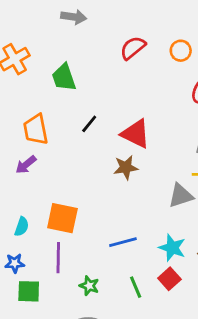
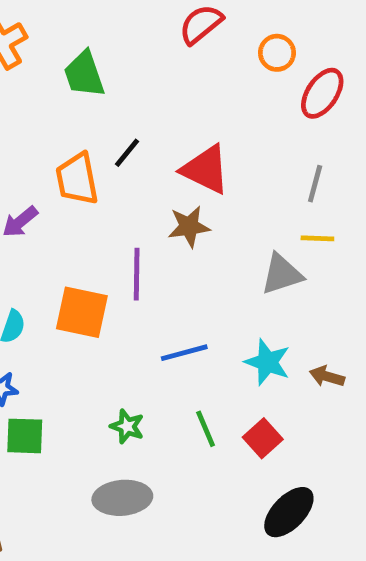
orange circle: (181, 51) -> (277, 53), moved
orange trapezoid: (36, 129) -> (77, 179), moved
purple line: (58, 258) -> (137, 274), moved
red square: (169, 279) -> (263, 438), moved

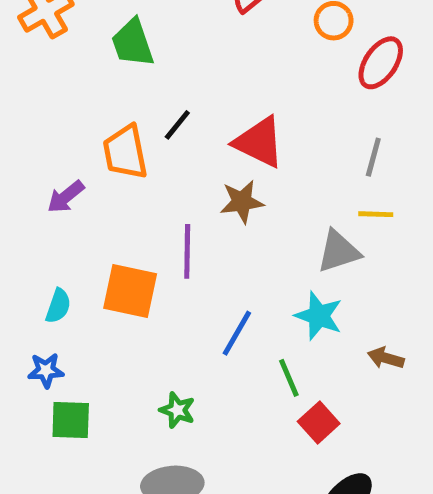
blue line: (184, 353) -> (237, 333), turned -45
cyan star: (267, 362) -> (319, 316), moved
green line: (206, 429) -> (289, 378), moved

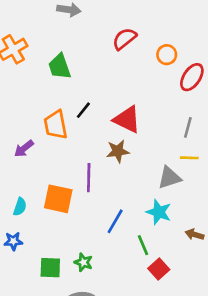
green square: (71, 420) -> (50, 268), moved

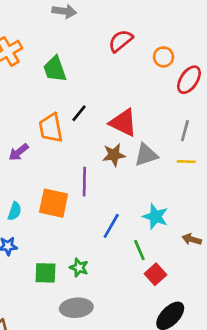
gray triangle: (169, 178) -> (146, 155), moved

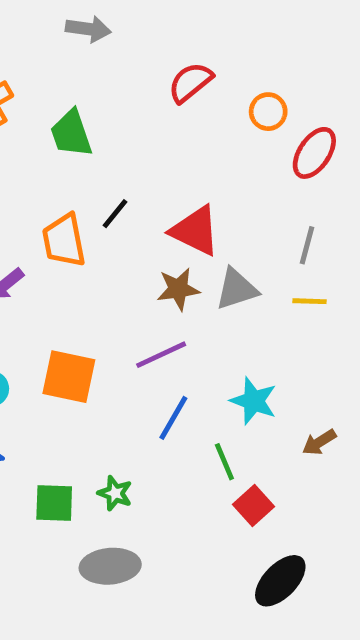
purple line: (84, 182) -> (161, 355), moved, turned 64
brown arrow: (192, 239) -> (319, 442), turned -48

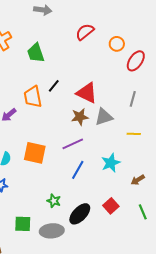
yellow line: (309, 301) -> (134, 134), moved
cyan star: (254, 401) -> (111, 163), turned 30
green line: (224, 462) -> (143, 212), moved
green square: (54, 503) -> (23, 224), moved
black ellipse: (280, 581) -> (80, 214), moved

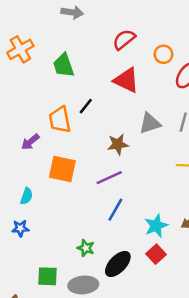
red triangle: (87, 93) -> (126, 80), moved
gray triangle: (104, 117) -> (150, 123), moved
orange square: (35, 153) -> (62, 169), moved
cyan star: (111, 163) -> (156, 226), moved

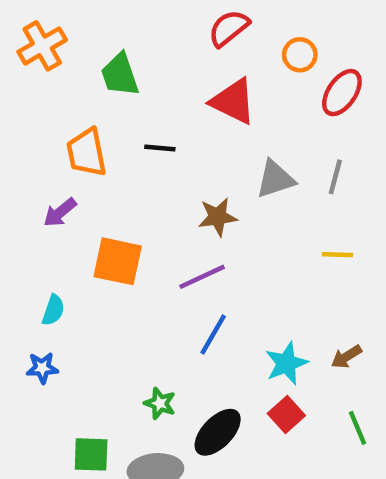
black line: (86, 106) -> (160, 148), turned 56
orange trapezoid: (60, 120) -> (87, 152), moved

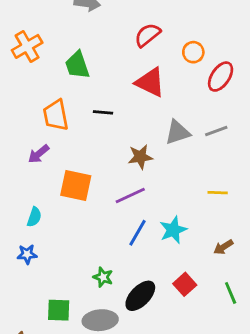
gray line: (335, 177) -> (216, 131), turned 55
yellow line: (338, 255) -> (218, 193), moved
cyan star: (286, 363) -> (173, 230), moved

